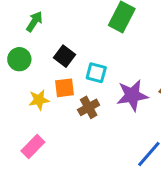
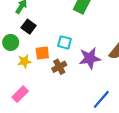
black square: (65, 56) -> (29, 27), moved
green circle: (19, 59) -> (11, 42), moved

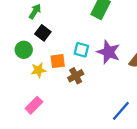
purple star: (90, 58) -> (108, 52), moved, turned 30

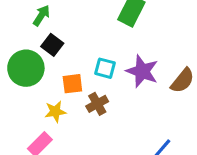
green circle: (24, 50) -> (26, 68), size x1.5
yellow star: (38, 70) -> (55, 112), moved

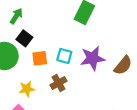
purple star: (142, 71) -> (93, 58), turned -30
orange square: (72, 84) -> (40, 58), moved

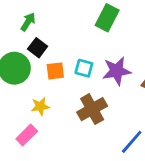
brown cross: (58, 83) -> (92, 109), moved, size x1.5

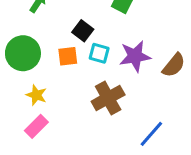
black square: (38, 48) -> (83, 31), moved
yellow star: (40, 106) -> (36, 95), moved, turned 30

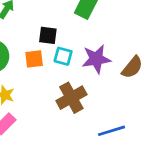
black square: (83, 31) -> (48, 35), turned -30
blue line: (151, 134) -> (111, 131), turned 32

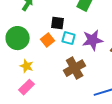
orange square: (34, 59) -> (48, 40), turned -32

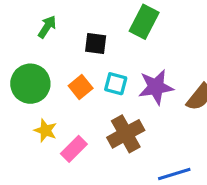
black square: (58, 23) -> (96, 43), moved
pink rectangle: (27, 87) -> (74, 149), moved

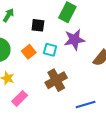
purple star: (156, 87) -> (74, 40), moved
pink rectangle: (74, 149) -> (20, 98), moved

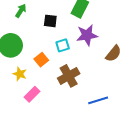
cyan square: (50, 50) -> (63, 45), turned -32
orange square: (29, 52) -> (41, 60), moved

